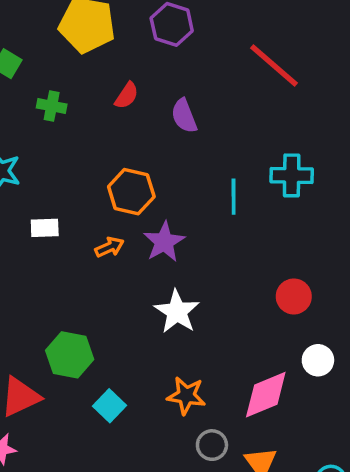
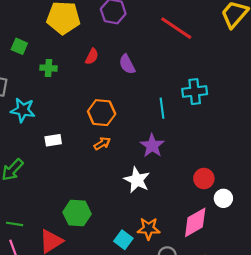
purple star: (164, 242) -> (152, 146), moved
orange arrow: (109, 247) -> (102, 143), moved
red circle: (294, 296) -> (204, 179), moved
cyan square: (110, 406) -> (123, 240), moved

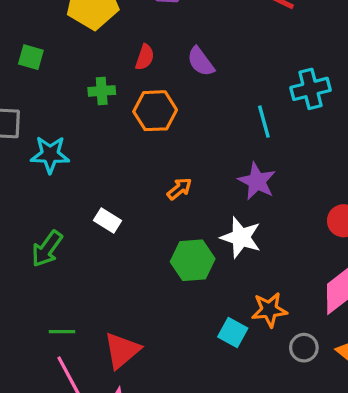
green cross: (48, 68) -> (102, 91), moved
orange hexagon: (102, 113) -> (155, 111), moved
white rectangle: (53, 140) -> (108, 220), moved, turned 49
green hexagon: (77, 213) -> (193, 260), moved

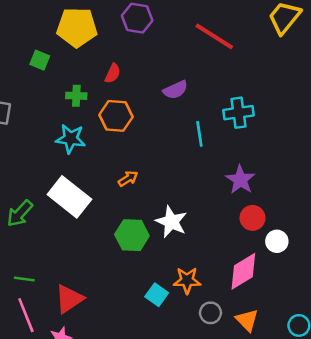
green square: (31, 57) -> (40, 60), moved
purple semicircle: (201, 62) -> (175, 90), moved, turned -85
cyan star: (50, 155) -> (71, 139), moved
purple star: (257, 181) -> (240, 180), moved
white rectangle: (108, 220) -> (69, 197), size x2.0

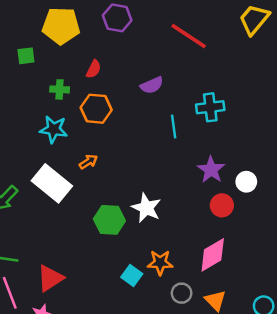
green square: (40, 60) -> (26, 56), turned -30
orange arrow: (128, 179) -> (88, 162), moved
white circle: (277, 241) -> (246, 182), moved

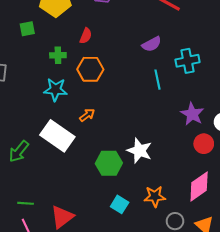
purple semicircle: (152, 85) -> (152, 44), moved
cyan square: (132, 276) -> (120, 204), moved

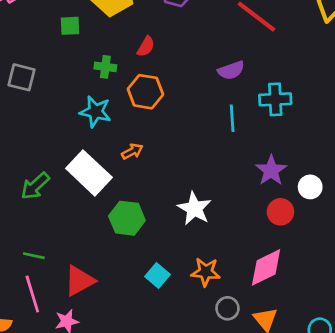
green hexagon: (109, 163) -> (127, 218), moved

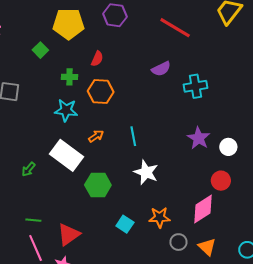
green square: (70, 26) -> (40, 50), turned -35
cyan line: (232, 118) -> (133, 136), moved
green arrow: (35, 186) -> (28, 169), size x0.7
red circle: (280, 212) -> (221, 181), moved

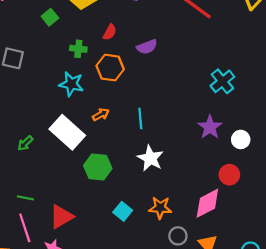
purple semicircle: (161, 69) -> (147, 47), moved
cyan cross: (196, 86) -> (222, 81), moved, turned -35

